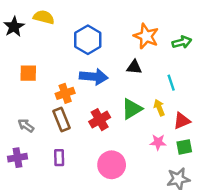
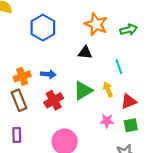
blue arrow: (94, 77) -> (48, 74), moved, size x0.6

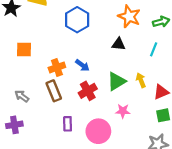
cyan line: (119, 67) -> (154, 49), moved, turned 40
blue arrow: (48, 74) -> (82, 65), turned 32
pink star: (107, 121) -> (123, 111), moved
purple rectangle: (17, 135) -> (68, 124), moved

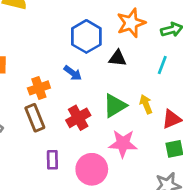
orange star: (129, 16) -> (131, 23), turned 30
blue hexagon: (77, 20) -> (86, 36), moved
blue arrow: (82, 65) -> (73, 73), moved
pink star: (123, 111) -> (123, 144), size x1.5

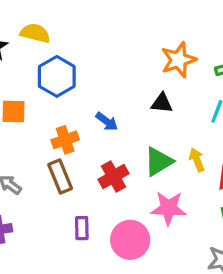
blue hexagon: (86, 36) -> (57, 76), moved

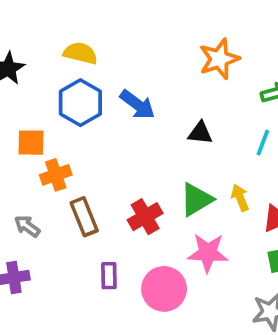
yellow semicircle: (35, 33) -> (80, 53), moved
orange star: (178, 60) -> (219, 59), moved
blue arrow: (107, 121) -> (137, 105), moved, size x1.4
orange cross: (65, 140) -> (56, 175), moved

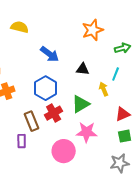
blue hexagon: (80, 103) -> (46, 88), moved
yellow arrow: (240, 198) -> (104, 89), moved
brown rectangle: (84, 217) -> (32, 121), moved
purple rectangle: (109, 276) -> (22, 141), moved

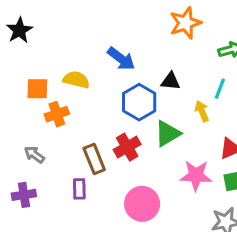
yellow semicircle: (20, 27) -> (76, 80), moved
blue hexagon: (46, 88) -> (139, 102), moved
pink star: (87, 132) -> (196, 175), moved

